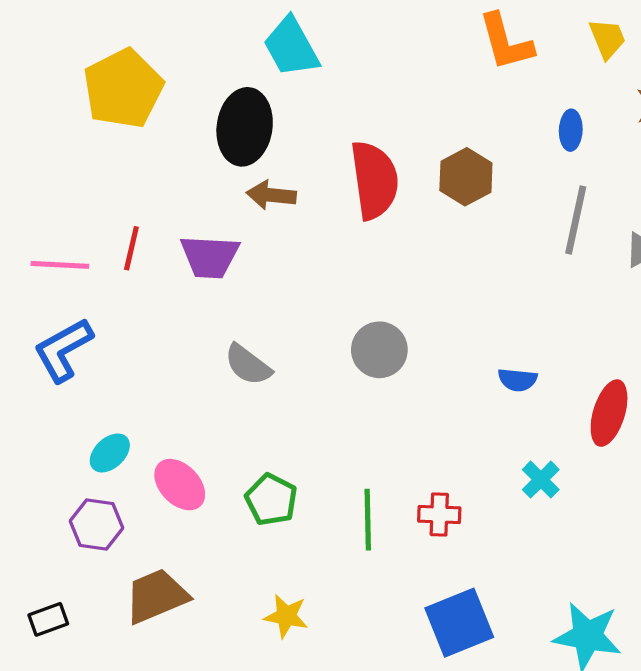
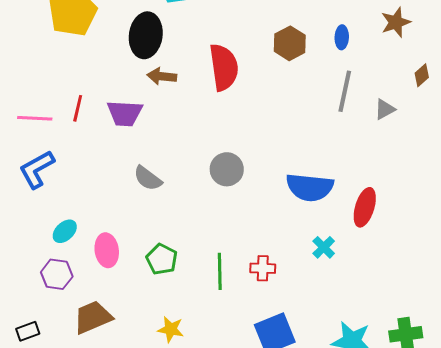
brown hexagon: (466, 177) -> (290, 43), moved
blue semicircle: (518, 380) -> (310, 187), size x2.0
pink ellipse: (180, 485) -> (107, 250), turned 36

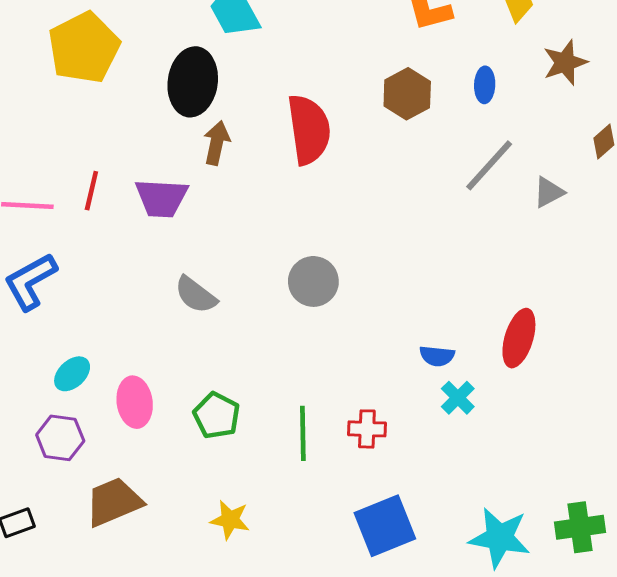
brown arrow: (162, 76) -> (217, 143), turned 96
gray line: (345, 91) -> (489, 165), turned 30
blue semicircle: (310, 187) -> (437, 356), moved, size x0.5

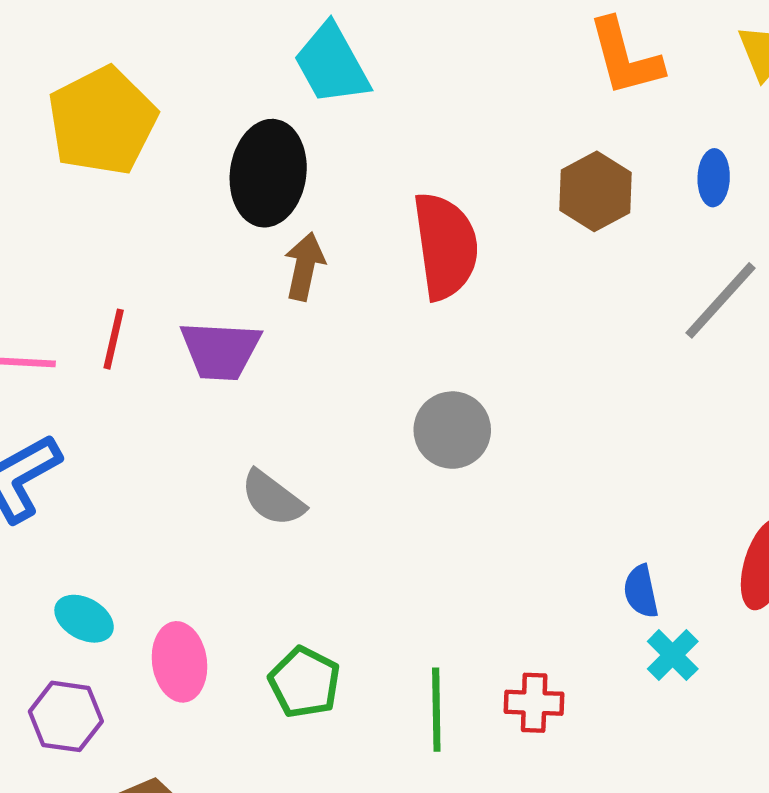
gray circle: (313, 281) -> (452, 430), moved
blue semicircle: (437, 356) -> (641, 591), turned 72
cyan ellipse: (72, 374) -> (84, 619), turned 72

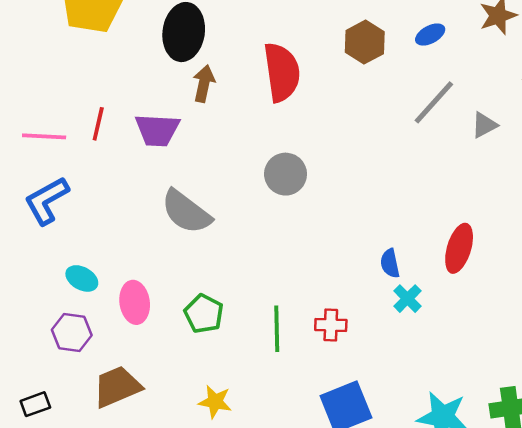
blue ellipse: (714, 178) -> (430, 35), turned 60
gray semicircle: (273, 498) -> (186, 212), size x1.4

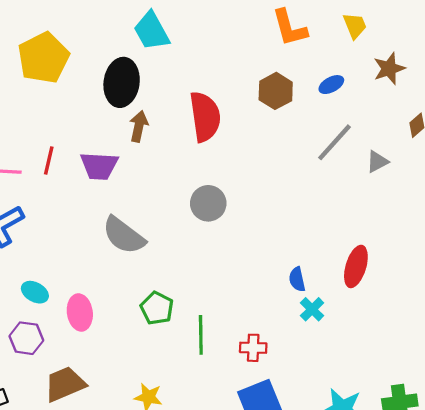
green pentagon: (204, 314) -> (157, 308), moved
red cross: (331, 325) -> (253, 348), moved

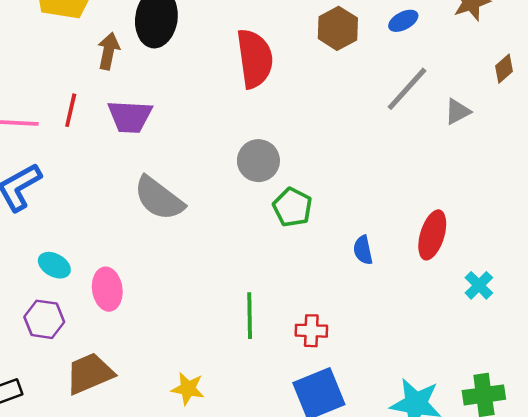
brown arrow: (139, 126) -> (109, 51), moved
green pentagon: (157, 308) -> (292, 207), moved
cyan cross: (312, 309) -> (479, 285), moved

